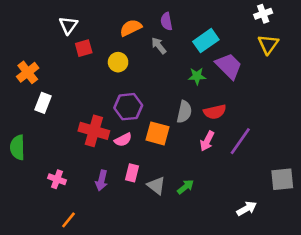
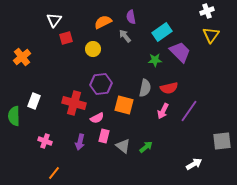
white rectangle: (43, 103) -> (34, 101), moved
pink semicircle: (123, 140) -> (97, 118), moved

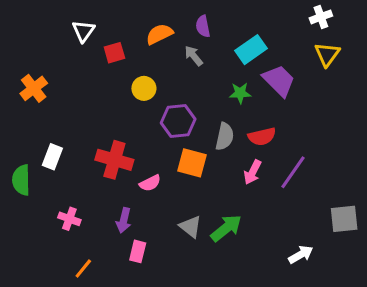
red square: (66, 38) -> (114, 53), moved
yellow circle: (93, 49) -> (144, 88), moved
purple hexagon: (101, 84) -> (178, 121), moved
pink rectangle: (104, 136) -> (138, 251), moved
green arrow: (146, 147) -> (226, 228), size x1.5

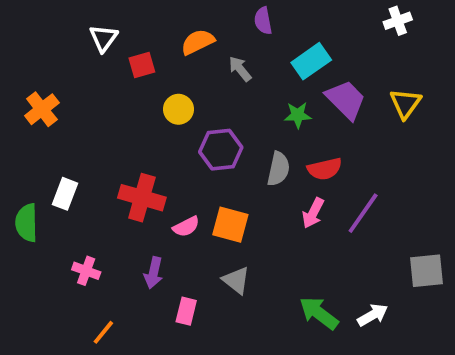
purple semicircle: (203, 26) -> (263, 21), moved
yellow triangle: (327, 54) -> (405, 103), moved
orange square: (192, 163) -> (230, 225), moved
green arrow: (226, 228) -> (319, 313), moved, turned -104
pink rectangle: (138, 251) -> (186, 311), moved

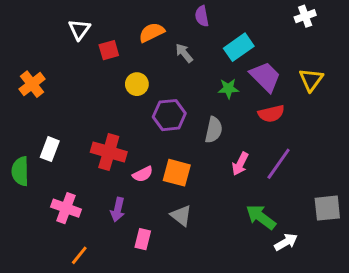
red semicircle: (325, 169) -> (271, 114), moved
pink cross: (86, 271) -> (66, 208), size x1.4
green arrow: (319, 313) -> (261, 217), moved

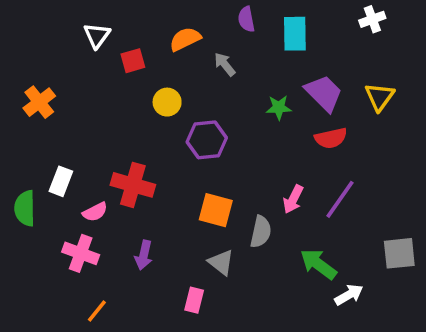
cyan rectangle: (239, 47) -> (295, 34), moved, turned -56
gray semicircle: (214, 130) -> (261, 232), moved
pink semicircle: (143, 174) -> (95, 212), moved
pink rectangle: (143, 239) -> (194, 300), moved

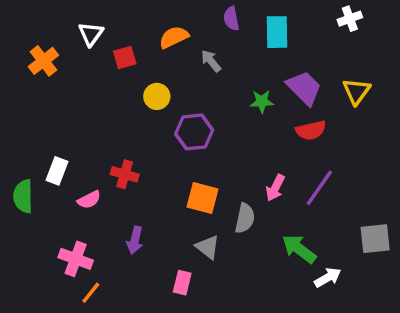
orange cross: (39, 102) -> (43, 61), moved
red cross: (133, 185) -> (125, 174), size x0.7
pink cross: (81, 253) -> (76, 259), moved

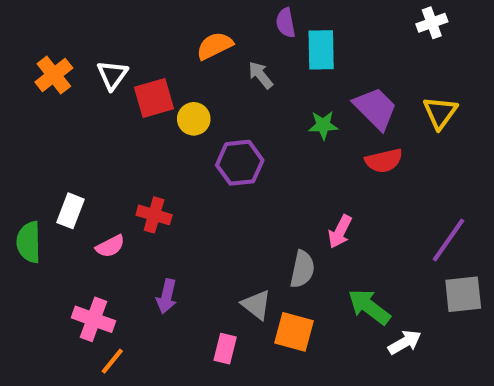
cyan rectangle: (277, 32) -> (321, 50), moved
white triangle: (91, 34) -> (112, 75), moved
red square: (125, 57) -> (154, 98), moved, size x1.4
purple line: (319, 188) -> (449, 240), moved
orange square: (203, 198) -> (294, 332), moved

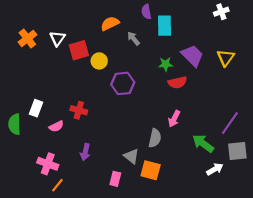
red semicircle: (384, 161) -> (177, 82), moved
green arrow: (369, 307) -> (203, 143), moved
white arrow: (405, 342) -> (215, 169), moved

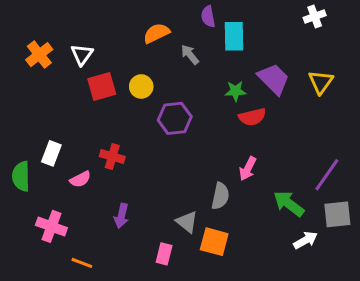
red square: (79, 50) -> (102, 86), moved
pink cross: (48, 164) -> (51, 226), moved
orange line: (57, 185) -> (82, 263), turned 72

